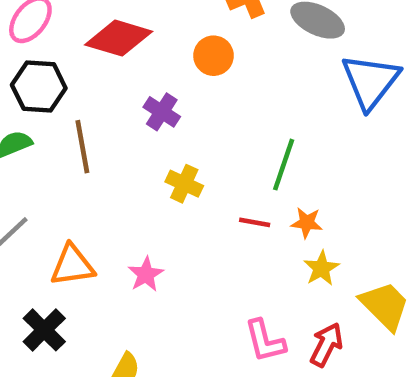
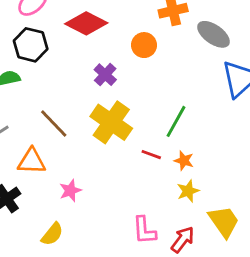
brown line: (82, 147) -> (54, 124), moved, turned -44
yellow cross: (184, 184) -> (111, 122), size x1.8
pink star: (146, 274) -> (70, 191), moved

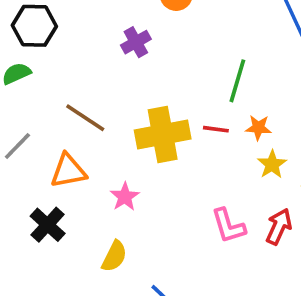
purple cross: (105, 75) -> (136, 42), turned 30
yellow cross: (111, 122) -> (163, 134), moved, turned -33

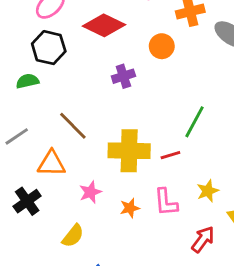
orange star: (258, 128) -> (130, 208), moved, turned -30
red line: (216, 129) -> (170, 155), turned -36
pink L-shape: (228, 226) -> (166, 202), moved

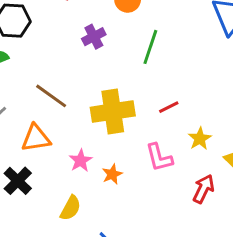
green line: (195, 122) -> (150, 47), moved
red line: (170, 155) -> (169, 107), moved
orange star: (130, 208) -> (112, 174), moved

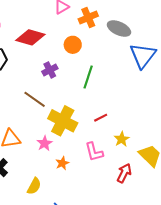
brown line: (51, 96) -> (35, 99), moved
yellow cross: (113, 112) -> (63, 121), turned 36
pink star: (81, 161) -> (45, 143), moved

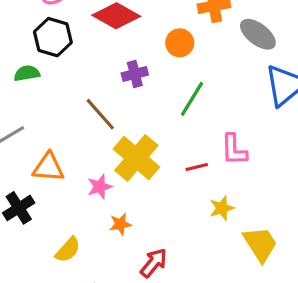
pink L-shape: (94, 152) -> (234, 150), moved
red arrow: (124, 173) -> (154, 263), moved

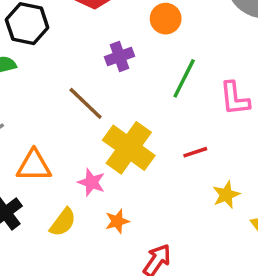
pink L-shape: (234, 150) -> (235, 98), moved
pink star: (100, 187) -> (91, 182), turned -30
yellow semicircle: (68, 250) -> (63, 222), moved

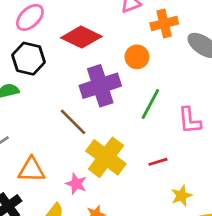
purple cross: (119, 56) -> (100, 86), size x1.8

